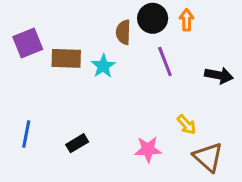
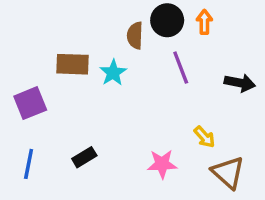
purple square: (28, 43) -> (30, 103), moved
blue line: (26, 134) -> (29, 164), moved

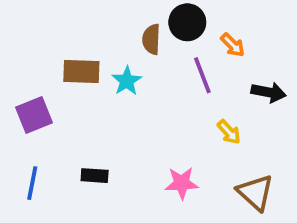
orange arrow: (204, 22) -> (233, 45), moved, turned 135
yellow arrow: (204, 137) -> (229, 132), moved
black rectangle: (84, 157) -> (95, 176), turned 35

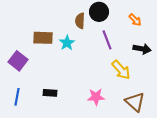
orange arrow: (233, 45) -> (135, 20), moved
purple square: (34, 115) -> (18, 61), turned -30
yellow arrow: (229, 132) -> (121, 70), size x1.5

